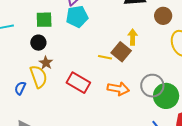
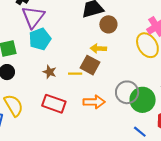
brown circle: (163, 16) -> (108, 24), moved
yellow arrow: (133, 37) -> (98, 48), turned -77
brown star: (46, 63) -> (50, 72), moved

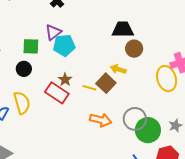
purple triangle: (33, 17) -> (53, 32), moved, size x0.7
red rectangle: (54, 104) -> (57, 93), moved

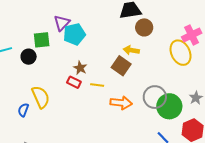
black circle: (24, 69) -> (29, 57), moved
yellow line: (89, 88) -> (97, 85), moved
red rectangle: (57, 93) -> (74, 82), size x0.6

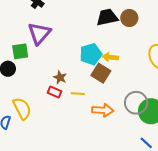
purple triangle: (62, 23) -> (39, 33), size x1.4
brown circle: (144, 27) -> (129, 18), moved
cyan pentagon: (74, 34) -> (91, 54), moved

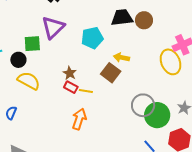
cyan pentagon: (91, 54) -> (92, 38), moved
red rectangle: (55, 92) -> (71, 87), moved
yellow semicircle: (22, 108) -> (29, 81), moved, turned -40
orange arrow: (103, 110) -> (79, 119), moved, turned -80

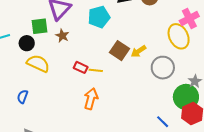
yellow arrow: (121, 58) -> (139, 51), moved, turned -42
brown star: (70, 73) -> (62, 36), moved
gray circle: (143, 105) -> (163, 68), moved
green circle: (157, 115) -> (186, 97), moved

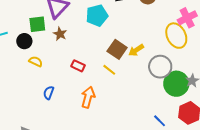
yellow semicircle: (38, 63) -> (36, 61), size x0.6
yellow line: (96, 70) -> (109, 70), moved, turned 32
blue semicircle: (23, 97) -> (49, 93), moved
green circle: (186, 97) -> (176, 84), moved

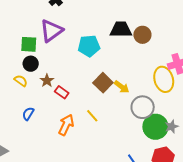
brown star: (60, 34) -> (47, 81), moved
black circle: (24, 41) -> (31, 64), moved
yellow arrow: (136, 50) -> (122, 87), turned -119
yellow line: (109, 70) -> (92, 116), moved

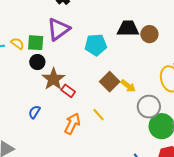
yellow semicircle: (21, 81) -> (17, 44), moved
brown star: (47, 81) -> (53, 79), size x1.6

